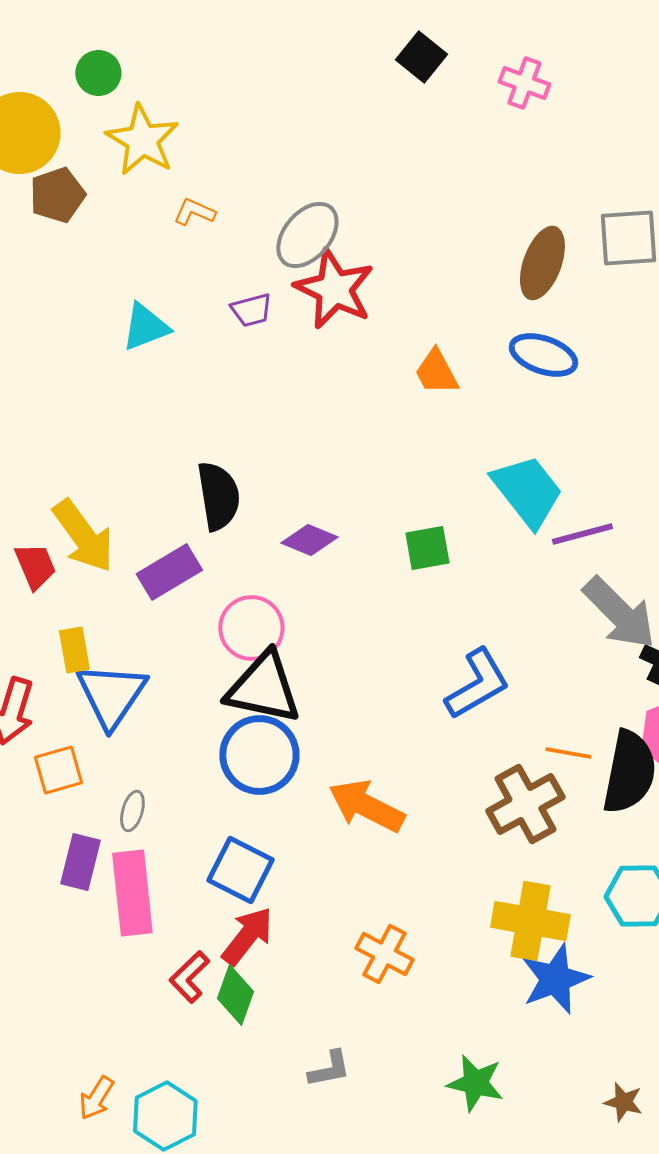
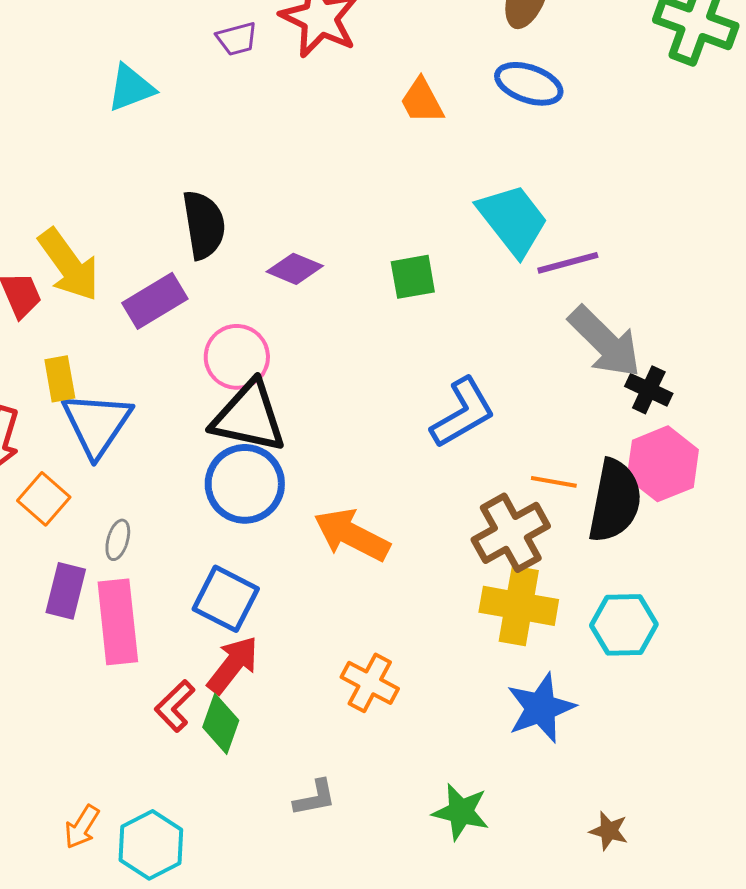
cyan triangle: (145, 327) -> (131, 88), moved
orange square: (58, 770) -> (44, 499), turned -33
yellow cross: (530, 921) -> (519, 606), moved

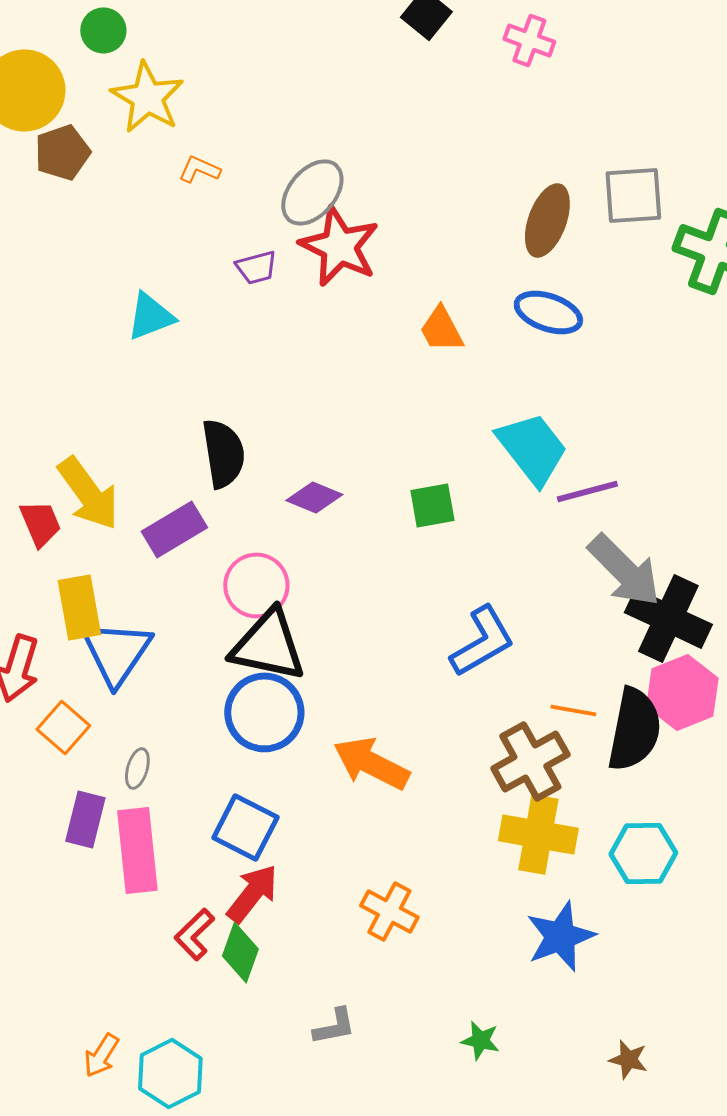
yellow rectangle: (60, 379) -> (79, 607), size x1.4
black cross: (649, 390) -> (668, 618), size x1.8
green star: (461, 812) -> (480, 1040), size x0.7

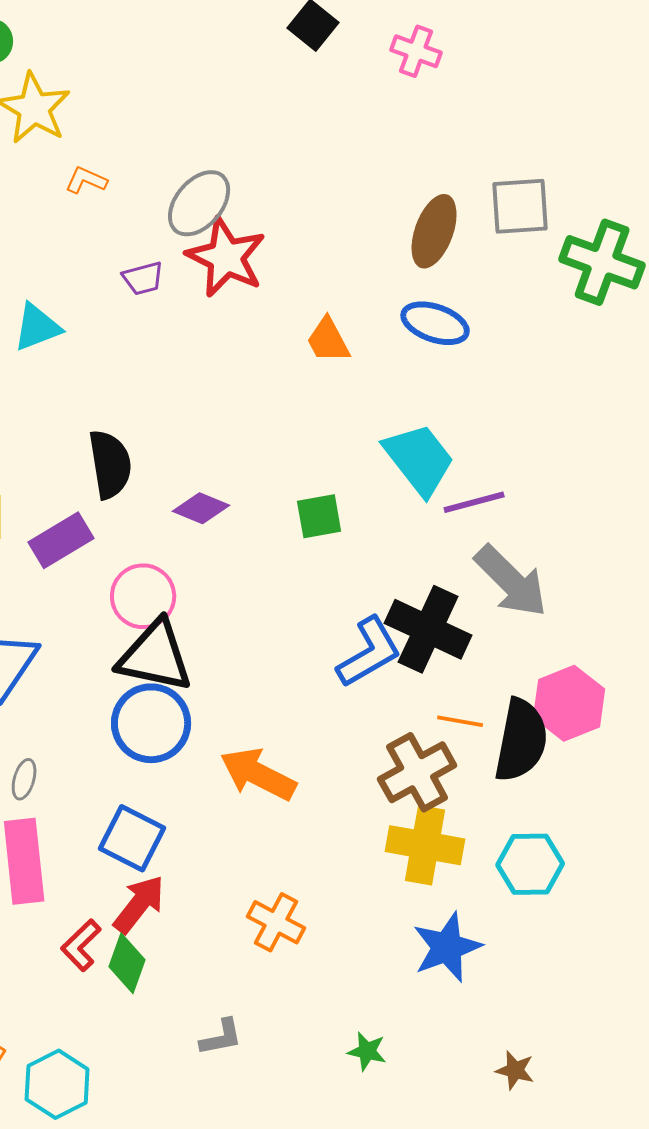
black cross: (668, 618) -> (428, 629), moved

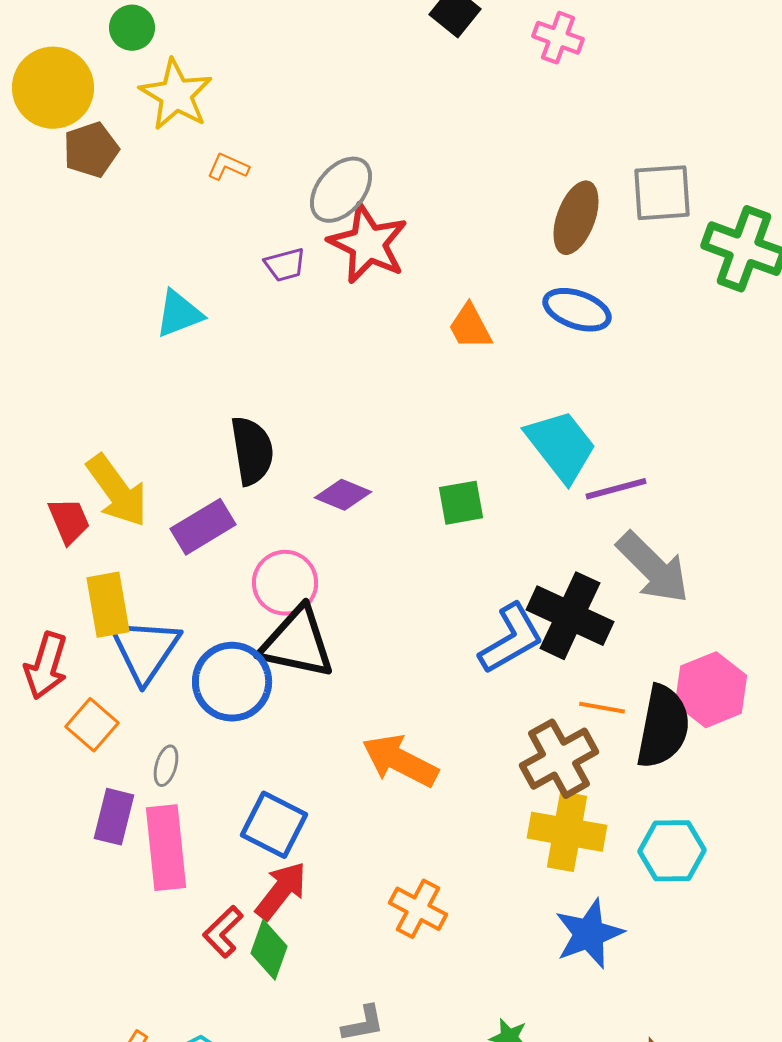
blue circle: (151, 723) -> (232, 682), moved

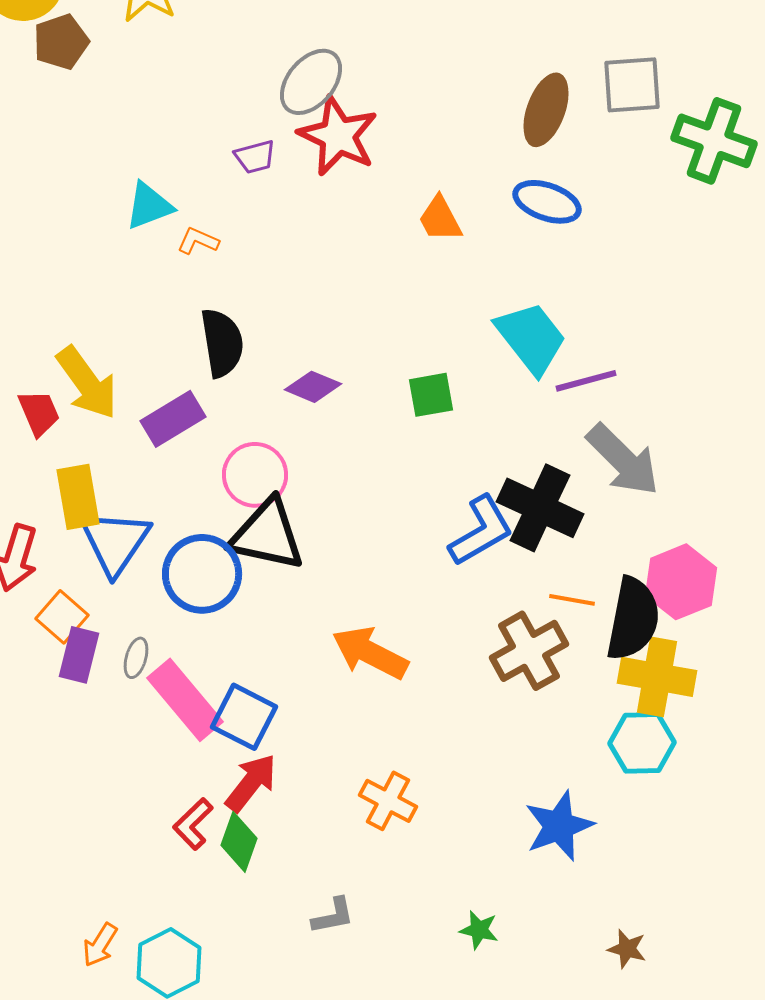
orange L-shape: (228, 167) -> (198, 241), moved
purple rectangle: (114, 817) -> (79, 655), moved
yellow cross: (567, 832) -> (657, 677), moved
pink rectangle: (166, 848) -> (185, 700), moved, turned -34

